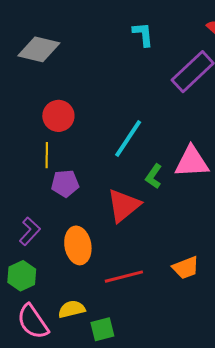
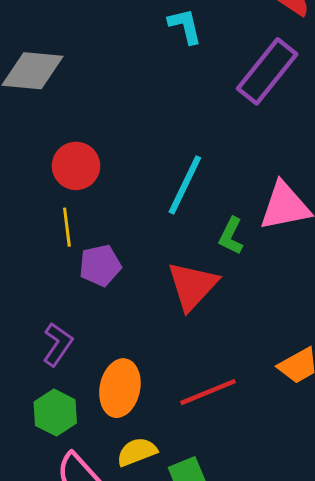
orange ellipse: (78, 245) -> (120, 388), moved, turned 30

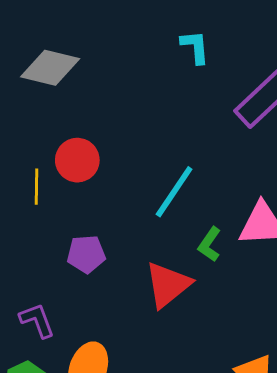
yellow line: (67, 227) -> (36, 187), moved
purple L-shape: (58, 344) -> (37, 320), turned -63

